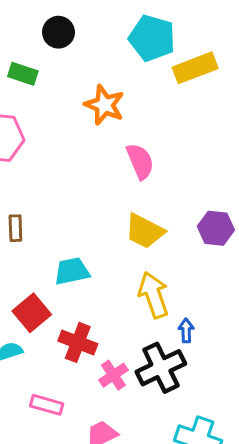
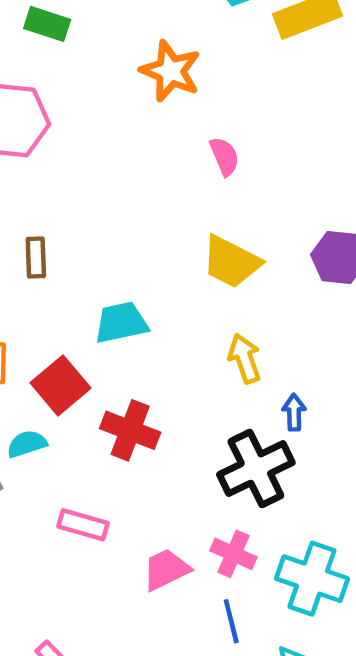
pink semicircle: (140, 161) -> (224, 156), size x0.7
yellow arrow: (153, 295) -> (245, 358), size x0.7
pink cross: (113, 375) -> (233, 554), moved, turned -32

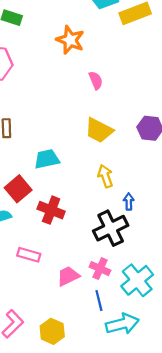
cyan cross: (312, 579) -> (137, 280), turned 32

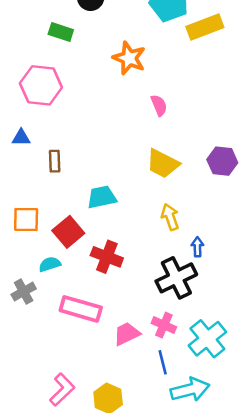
pink rectangle: (29, 255) -> (81, 309), size x1.5

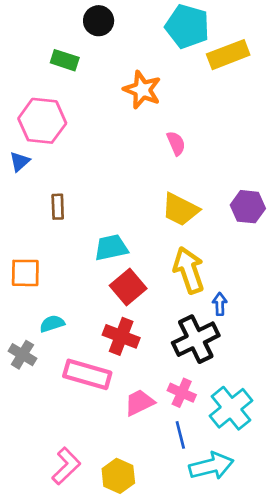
blue triangle: (21, 138) -> (20, 162), moved, turned -42
yellow arrow: (170, 217) -> (189, 270), size x1.5
red square: (68, 232) -> (128, 287), moved
red cross: (107, 257) -> (121, 336), moved
gray cross: (24, 292) -> (22, 355), turned -30

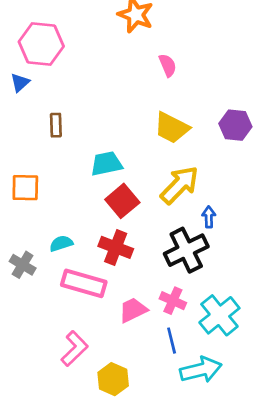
yellow arrow: (189, 270) -> (180, 185), turned 63
cyan semicircle: (52, 324) -> (61, 243), moved
pink L-shape: (66, 466) -> (74, 349), moved

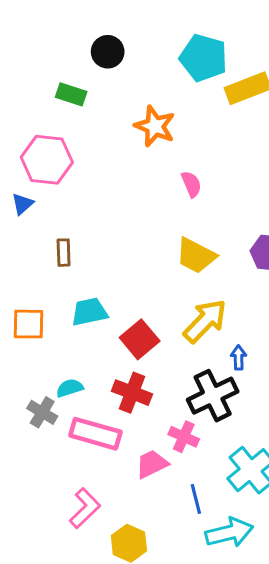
cyan trapezoid: (106, 164) -> (89, 312), moved
gray cross: (23, 265) -> (42, 412), moved
pink cross: (173, 301) -> (184, 437), moved

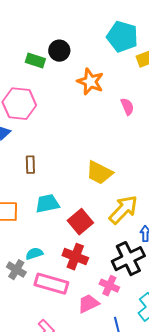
black circle: (108, 52) -> (59, 51), moved
pink semicircle: (191, 184) -> (127, 107), moved
yellow trapezoid: (196, 256) -> (99, 173), moved

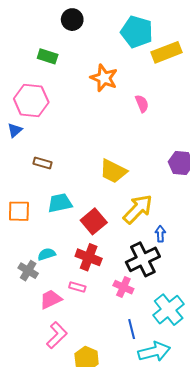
black circle: (59, 51) -> (72, 20), moved
brown rectangle: (30, 165) -> (42, 163), turned -72
pink rectangle: (51, 284) -> (77, 287), moved, size x0.5
pink trapezoid: (88, 304) -> (51, 299), moved

